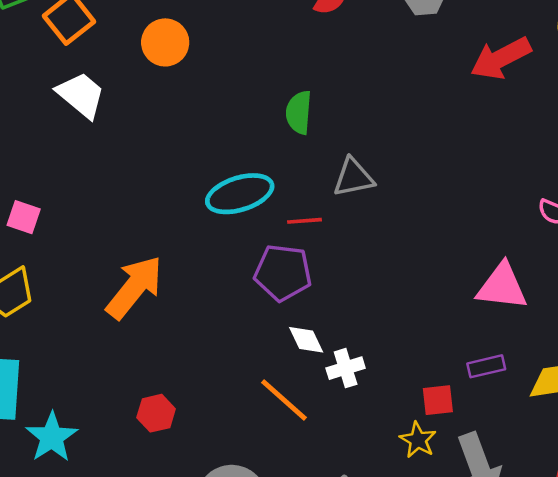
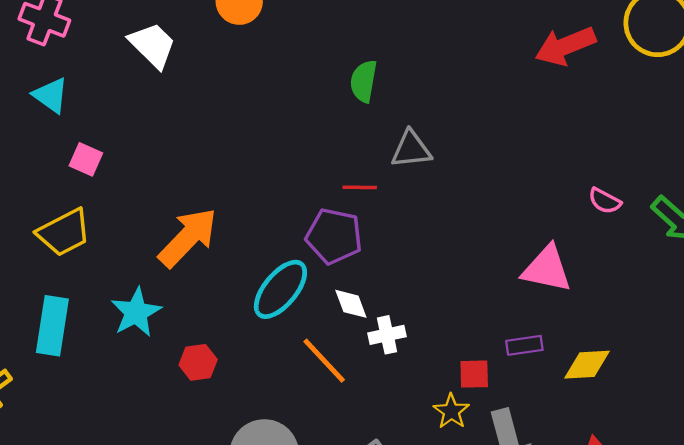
cyan ellipse: (240, 194) -> (280, 289), moved, turned -38
cyan star: (52, 437) -> (136, 312), moved

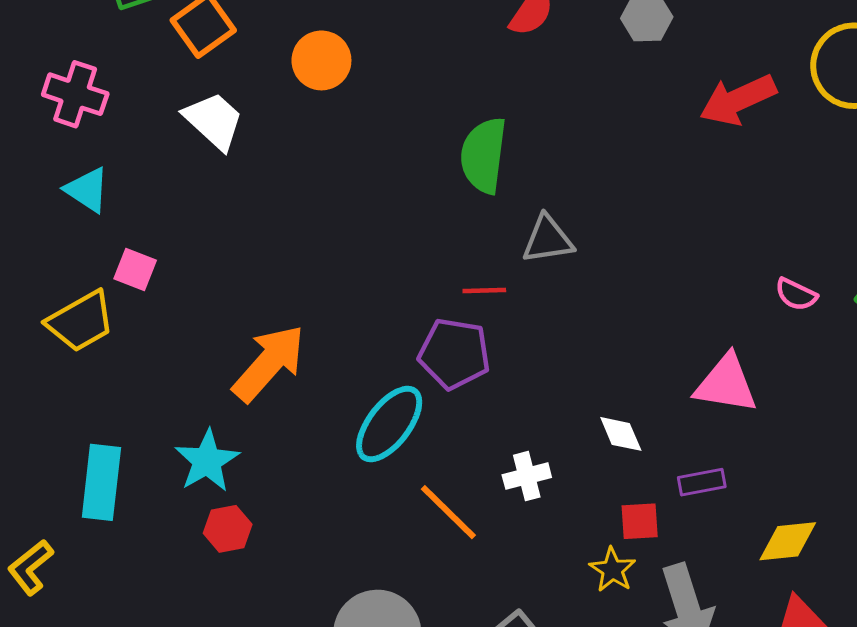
green semicircle: (364, 81) -> (484, 155), size x1.4
yellow trapezoid: (64, 232) -> (81, 321), moved
white diamond: (351, 304) -> (621, 434), moved
red hexagon: (198, 362) -> (228, 529), moved
yellow diamond: (587, 365) -> (788, 541), moved

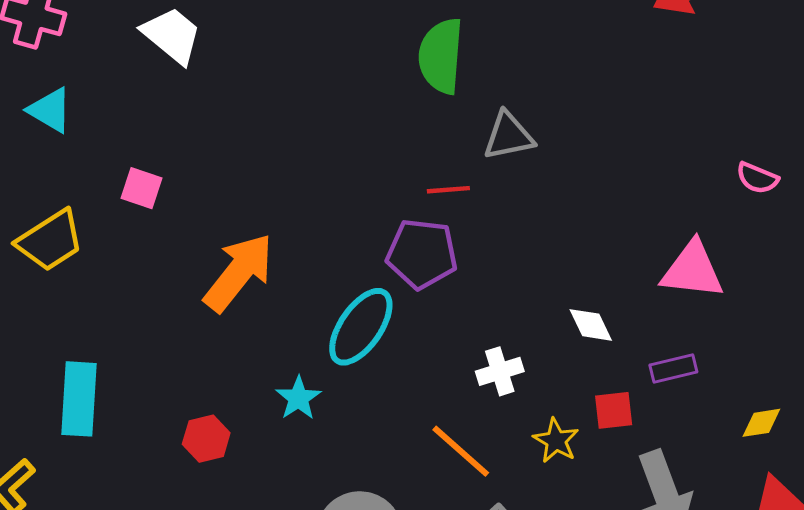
pink square: (135, 269) -> (142, 188), moved
cyan star: (207, 461) -> (298, 398), moved, size x0.7
orange line: (448, 512) -> (461, 451), moved
yellow diamond: (788, 541) -> (761, 423), size x0.7
yellow star: (612, 570) -> (556, 441), moved

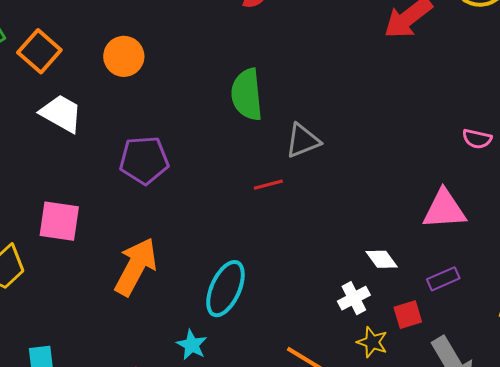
pink square: (142, 188) -> (59, 221), size x1.5
purple pentagon: (422, 254) -> (144, 160), moved
white cross: (500, 371) -> (354, 298), moved

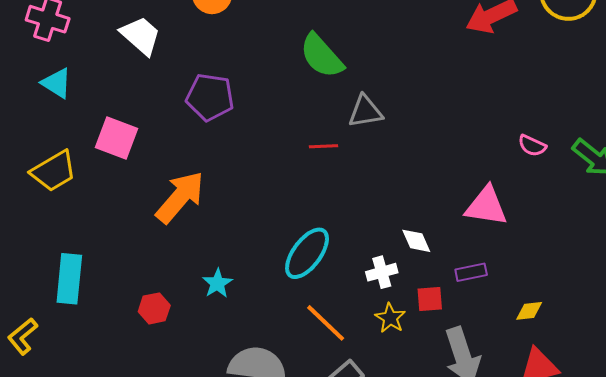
green semicircle: (247, 95) -> (322, 56), turned -48
cyan ellipse: (225, 289) -> (307, 253), moved

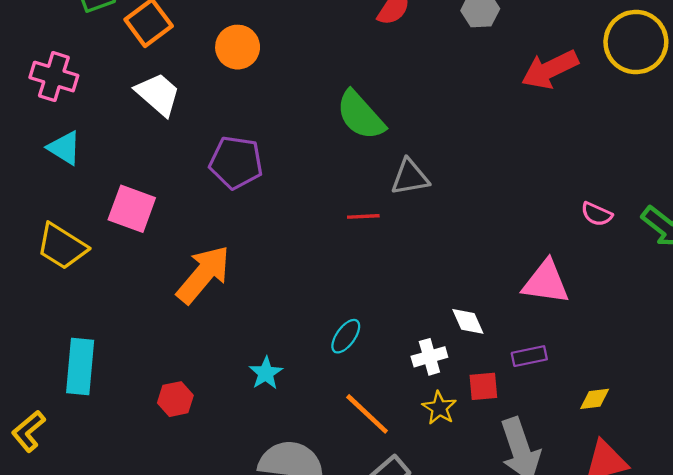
yellow trapezoid: (54, 171) -> (62, 246), turned 63
cyan ellipse: (307, 253) -> (346, 336), size x0.6
cyan star: (217, 283) -> (266, 373), moved

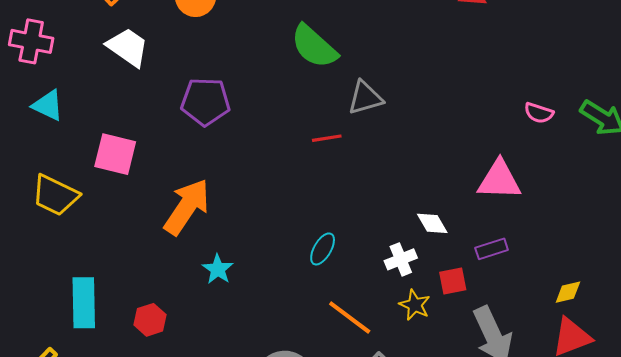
cyan star: (266, 373) -> (218, 269), moved
red hexagon: (175, 399) -> (150, 320), moved
yellow diamond: (595, 399) -> (568, 292), moved

